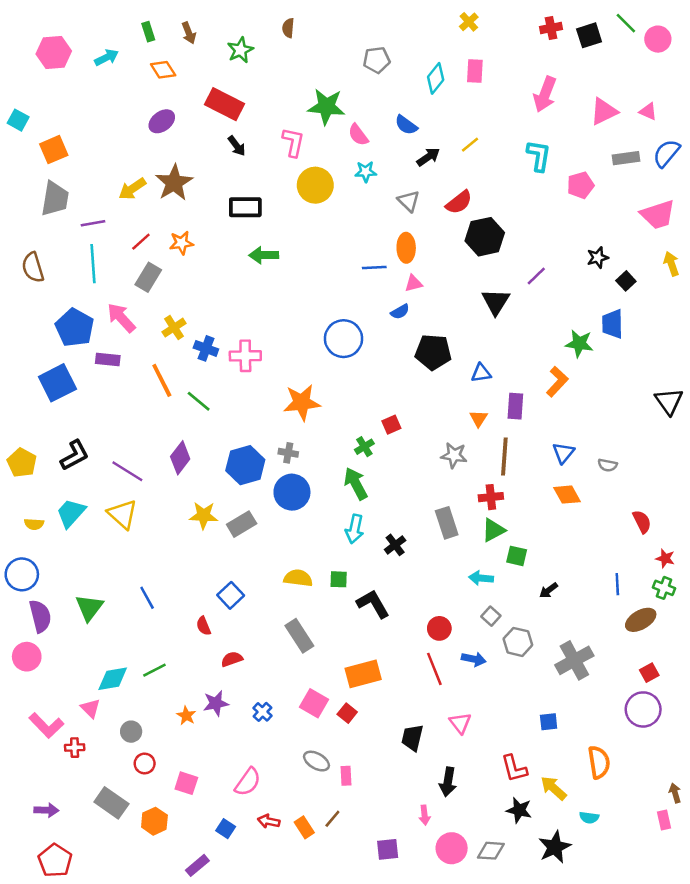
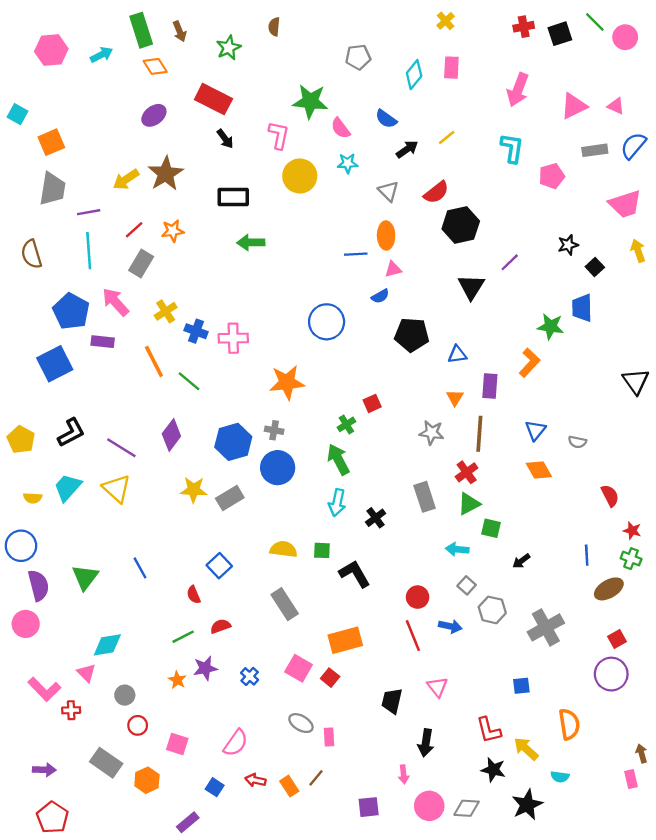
green rectangle: (148, 32) -> (141, 30), size x1.8
red cross: (491, 497) -> (467, 472), turned -30
green line: (154, 670) -> (183, 637), moved

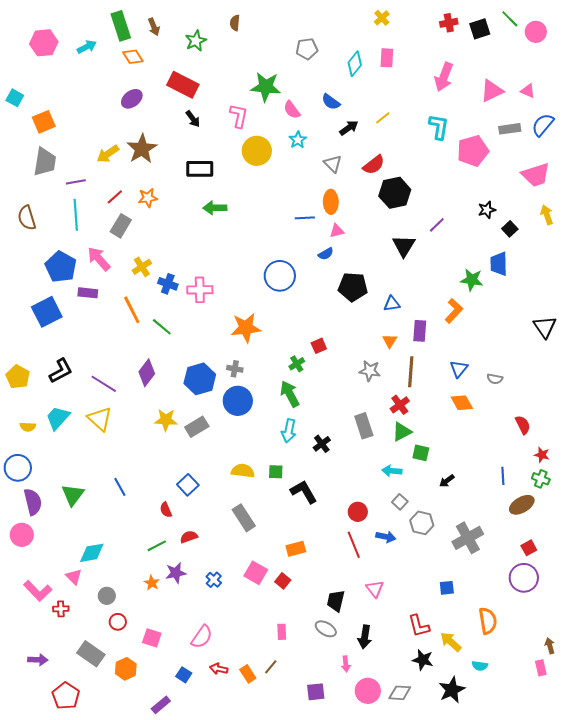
cyan star: (348, 163) -> (298, 140), turned -30
pink pentagon: (552, 176) -> (473, 151), size x1.4
orange rectangle: (345, 640) -> (296, 549), size x0.7
gray ellipse: (301, 723) -> (326, 629), moved
red pentagon: (52, 818) -> (66, 696), moved

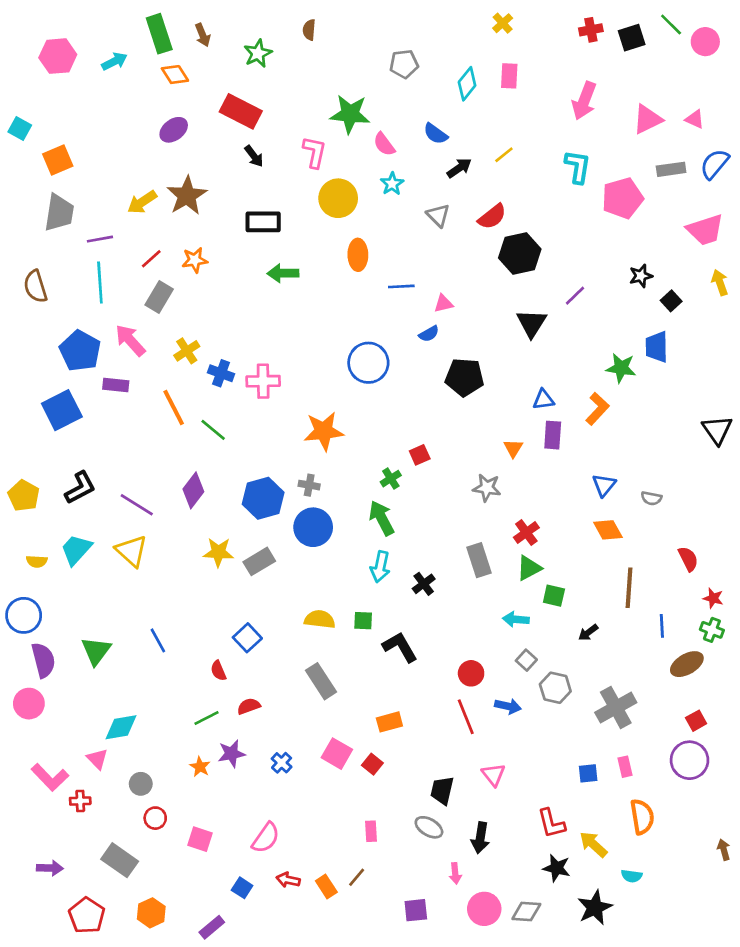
orange ellipse: (331, 202) -> (358, 255), moved
blue triangle: (392, 304) -> (543, 400), moved
brown line: (411, 372) -> (629, 588), moved
pink rectangle: (541, 668) -> (625, 767), moved
orange hexagon: (126, 669) -> (151, 913), moved

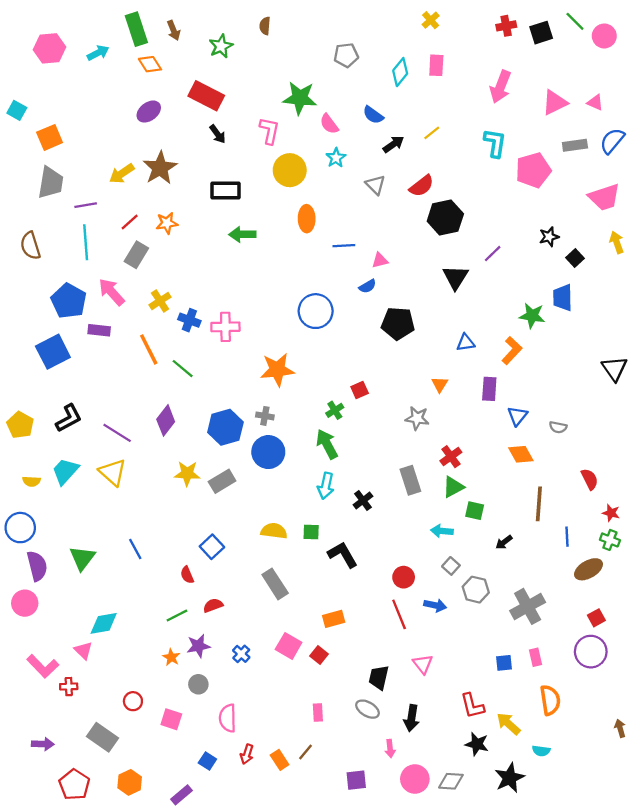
purple rectangle: (553, 435) -> (489, 389), moved
gray circle: (141, 784) -> (198, 684), moved
pink semicircle: (266, 838) -> (228, 718), turned 144
red arrow: (288, 880) -> (247, 754), turned -84

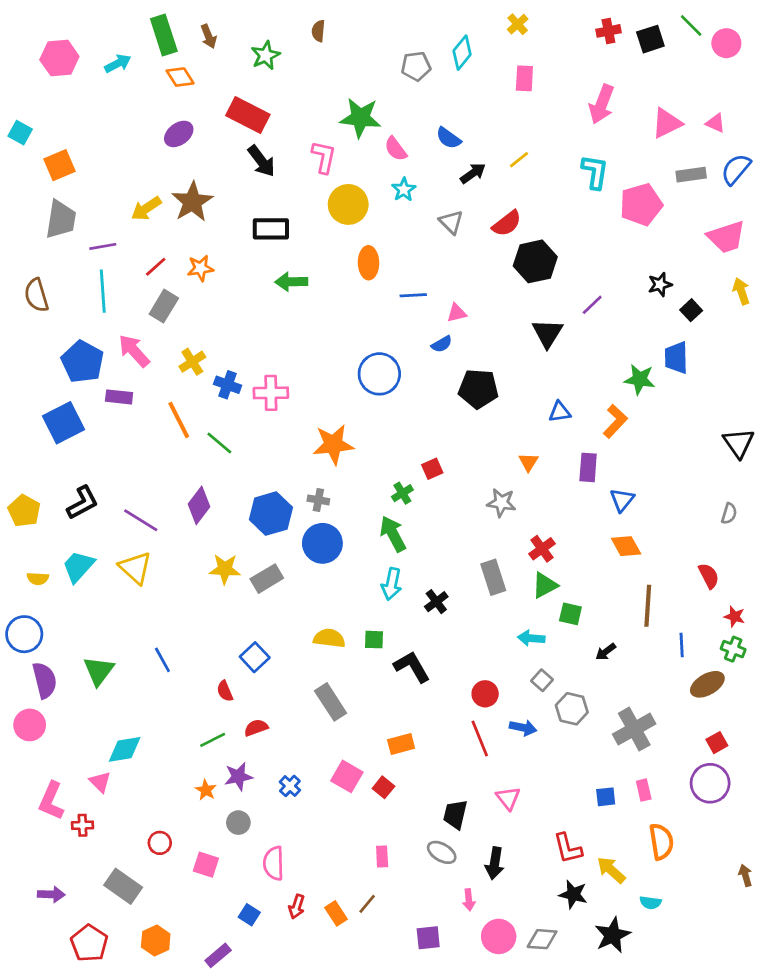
cyan diamond: (400, 72) -> (462, 53), moved
black arrow: (218, 134) -> (261, 161), size x1.4
gray semicircle: (558, 427) -> (729, 514), moved, turned -84
pink L-shape: (43, 666) -> (51, 801), turned 68

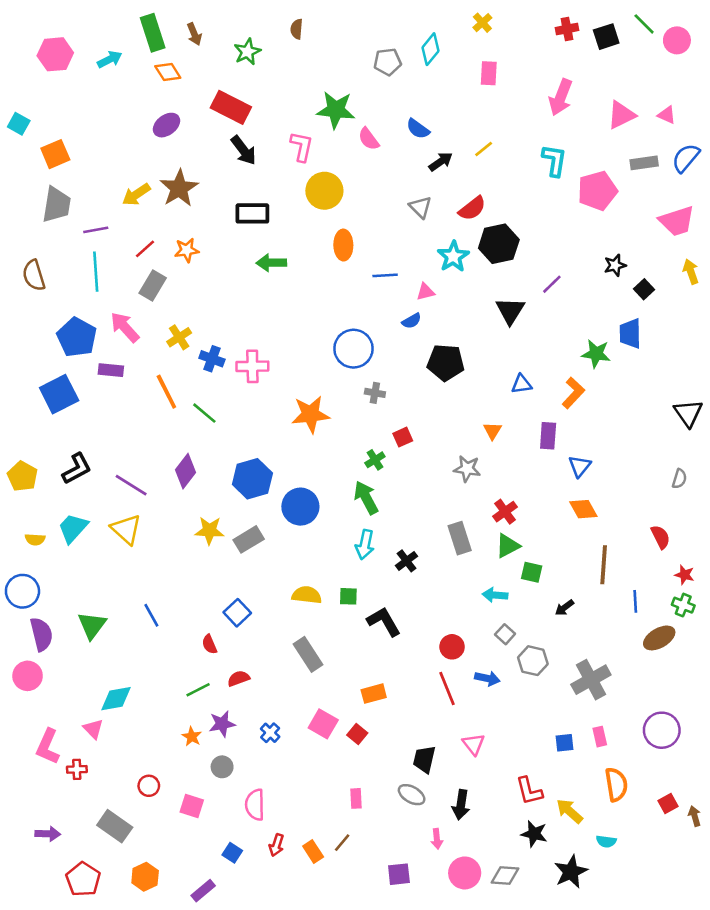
cyan star: (404, 190) -> (453, 256), moved, size x1.4
gray cross: (318, 500) -> (375, 393), moved
red square: (717, 743) -> (668, 803), moved

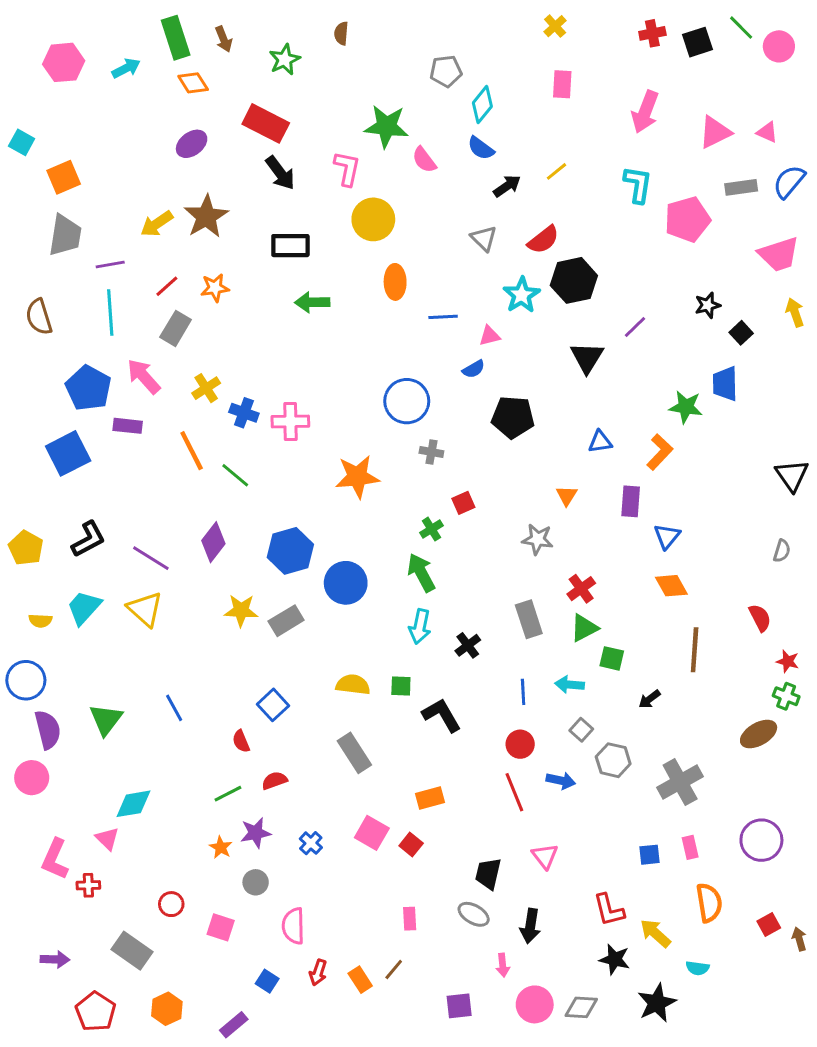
cyan diamond: (431, 49) -> (482, 105), moved
blue line: (635, 601) -> (523, 692), moved

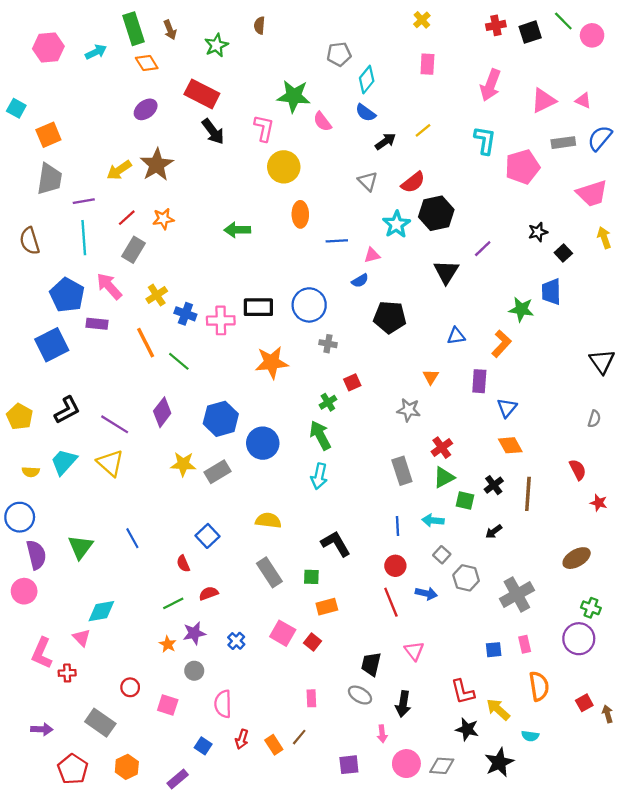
black rectangle: (290, 246) -> (258, 307), moved
black cross: (468, 645) -> (494, 485), moved
green square: (401, 686) -> (311, 577), moved
green cross: (786, 696) -> (591, 608), moved

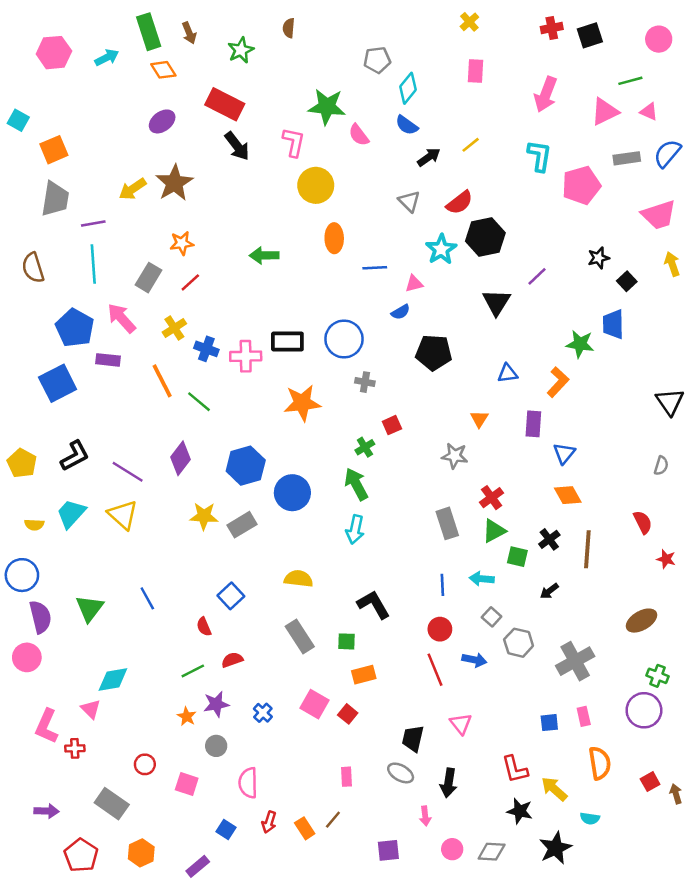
green line: (563, 21) -> (630, 81), moved, turned -60
red line: (127, 218) -> (190, 282), moved
pink circle: (406, 764) -> (452, 849), size x0.7

